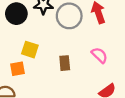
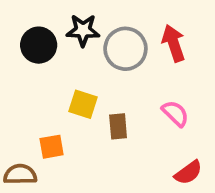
yellow square: (30, 50) -> (83, 104), moved
orange square: (18, 69) -> (52, 147), moved

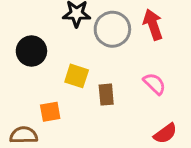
black circle: (39, 45) -> (31, 51), moved

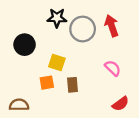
brown rectangle: (106, 95) -> (73, 85), moved
orange square: (50, 112) -> (47, 83), moved

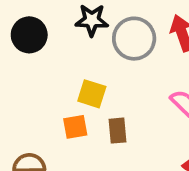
black circle: (25, 45) -> (29, 35), moved

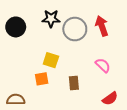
brown rectangle: (118, 131) -> (74, 83), moved

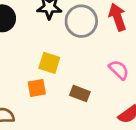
brown rectangle: (74, 83) -> (80, 93), turned -64

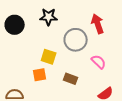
gray circle: (81, 21) -> (76, 40), moved

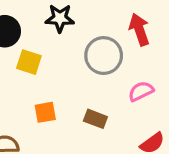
yellow square: (49, 57) -> (29, 62), moved
pink semicircle: (99, 62) -> (141, 91), turned -70

